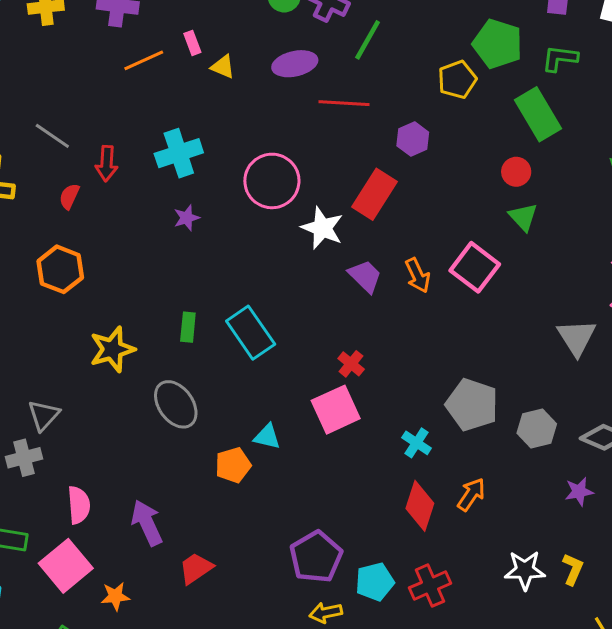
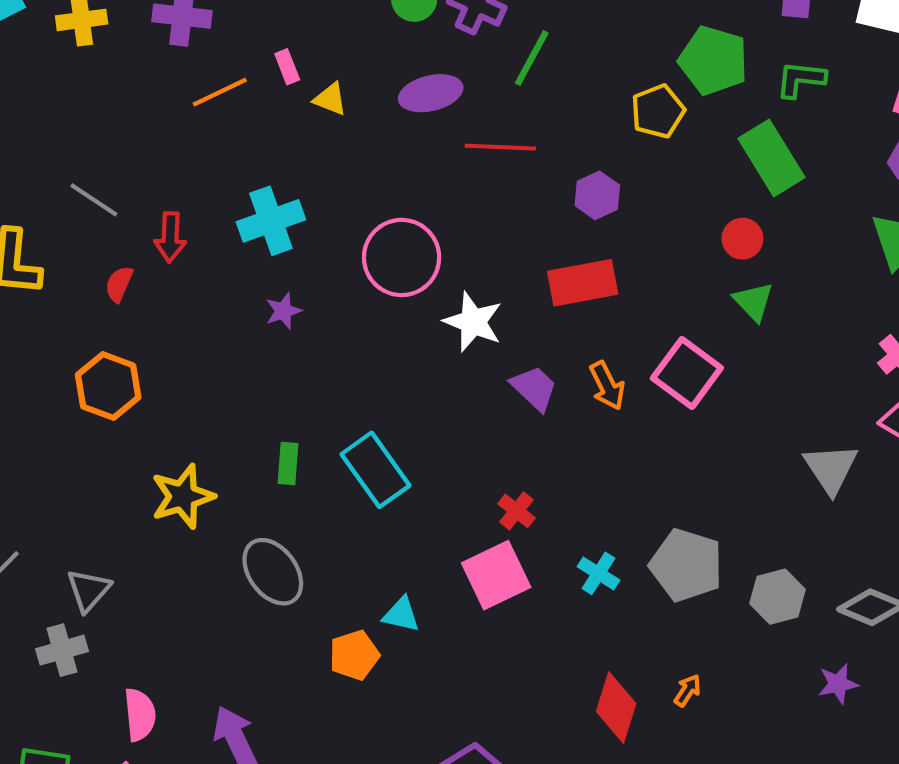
red rectangle: (375, 194) -> (583, 283), moved, turned 48
cyan cross: (417, 443) -> (598, 573), moved
orange arrow: (471, 495) -> (688, 690), size x0.7

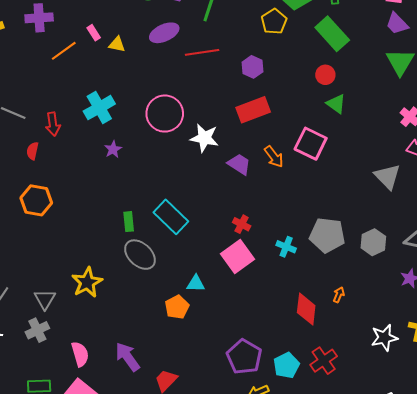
yellow star: (183, 496) -> (87, 282), moved
gray ellipse: (273, 572) -> (140, 255), moved

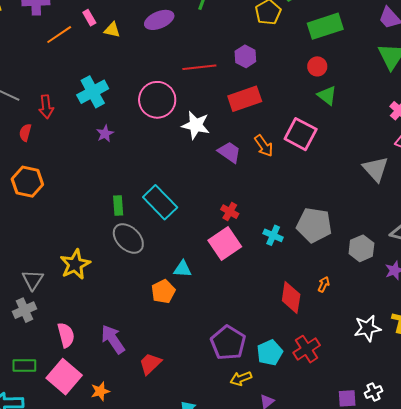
green rectangle: (332, 34) -> (325, 26), turned -68
red line: (202, 52) -> (199, 67), moved
gray hexagon: (373, 242) -> (361, 248), moved

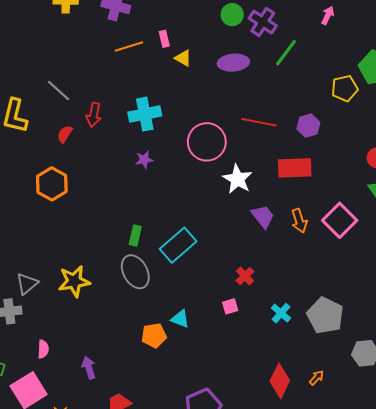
cyan rectangle: (160, 202) -> (178, 245), turned 76
pink square: (225, 243) -> (230, 306), size x0.5
pink semicircle: (66, 335) -> (43, 349), size x0.7
purple arrow: (113, 339) -> (89, 368), size x0.7

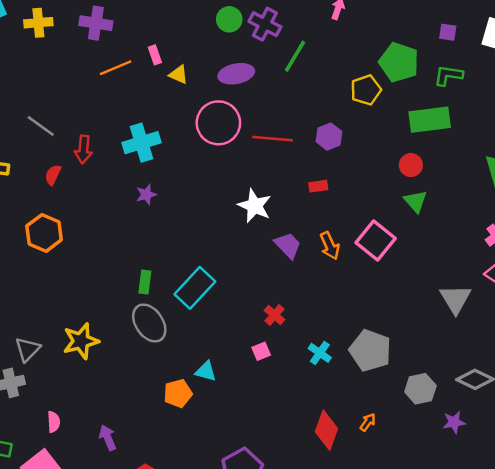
pink circle: (207, 142) -> (218, 123), moved
red rectangle: (295, 168) -> (318, 186), size x0.5

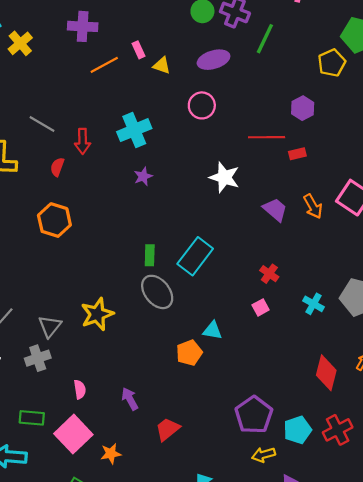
yellow cross: (38, 23) -> (20, 43), moved, turned -30
pink circle: (218, 123) -> (202, 105), size x0.7
red line: (272, 139) -> (267, 137), moved
white star: (255, 206) -> (224, 177), moved

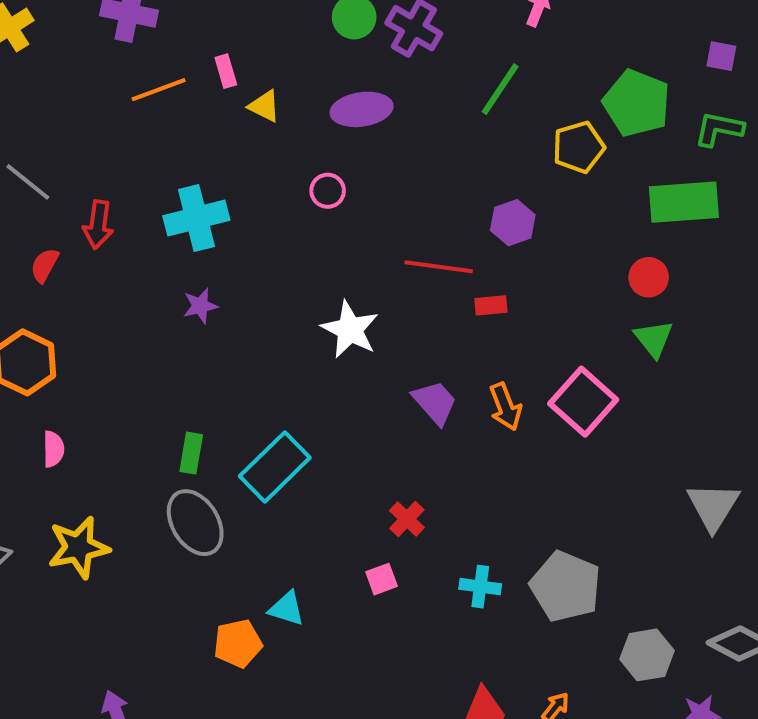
green line: (265, 39) -> (500, 89), moved
pink circle: (202, 105) -> (328, 191), size x0.7
cyan cross: (314, 304) -> (480, 587), turned -30
pink semicircle: (80, 389) -> (53, 449), moved

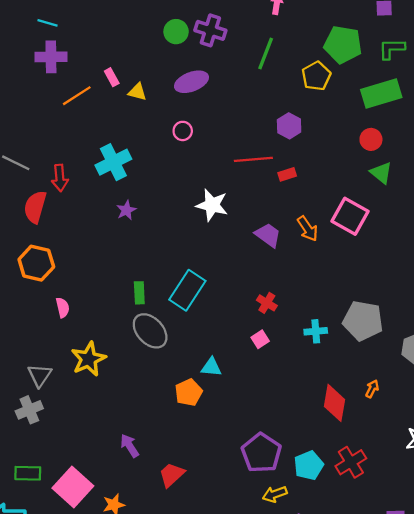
red semicircle: (45, 265) -> (35, 207), size x1.6

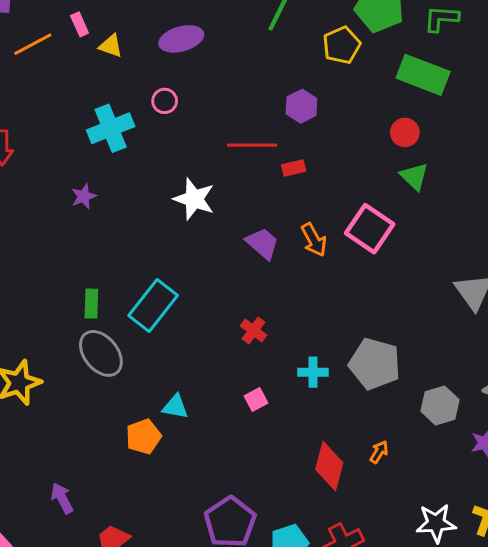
green rectangle: (381, 94) -> (423, 75), turned 33
cyan cross: (113, 162) -> (111, 128), moved
pink square: (260, 339) -> (256, 400), moved

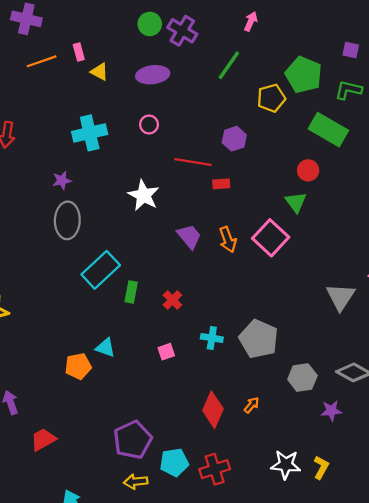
pink circle: (165, 101) -> (149, 125), moved
green triangle: (414, 176) -> (296, 202), moved
green rectangle: (91, 304) -> (131, 292), moved
gray ellipse: (101, 353) -> (67, 220), moved, turned 32

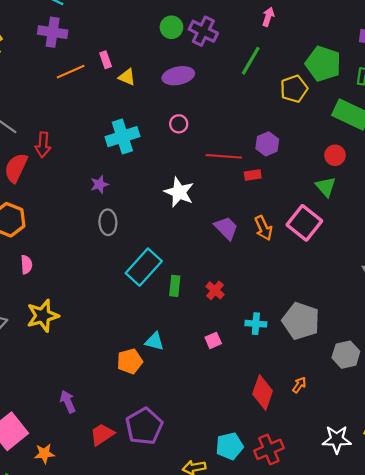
purple hexagon: (234, 139) -> (267, 144), moved
gray ellipse: (67, 220) -> (108, 222), size x0.7
purple pentagon: (133, 440) -> (144, 426), moved

